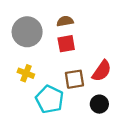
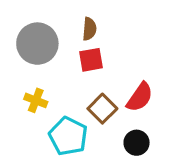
brown semicircle: (65, 21) -> (89, 29), turned 105
brown square: (74, 79) -> (102, 109), turned -36

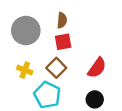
brown square: (102, 109) -> (56, 68), moved

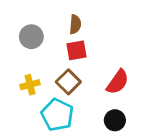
gray circle: (26, 31) -> (31, 37), size x0.7
yellow cross: (25, 70) -> (30, 85), turned -35

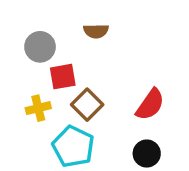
brown semicircle: (75, 24) -> (96, 31), turned 84
red square: (77, 50) -> (63, 77), moved

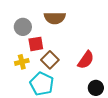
brown semicircle: (96, 31) -> (55, 18), size x1.5
black circle: (147, 154) -> (96, 88), moved

